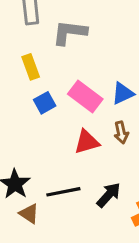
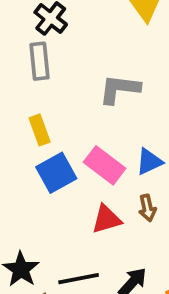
gray L-shape: (70, 33) -> (119, 89), moved
blue square: (45, 103) -> (56, 173), size x1.5

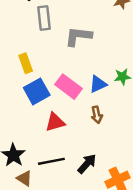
gray rectangle: (40, 61) -> (44, 18), moved
red triangle: (106, 219) -> (55, 122), moved

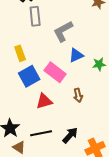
gray L-shape: (78, 36) -> (63, 31), turned -35
blue triangle: (98, 84) -> (76, 55), moved

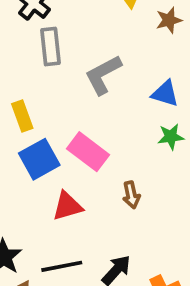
blue triangle: (76, 55) -> (165, 93), moved, turned 42

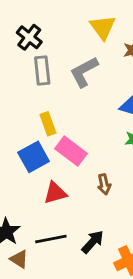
gray L-shape: (103, 75) -> (84, 72), moved
yellow rectangle: (22, 116) -> (48, 124), moved

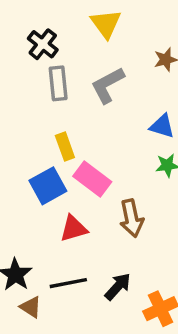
yellow triangle: (103, 27) -> (106, 24), moved
brown arrow: (104, 184) -> (131, 218), size x1.5

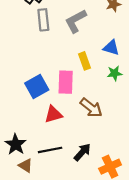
yellow rectangle: (65, 147) -> (85, 61), moved
pink rectangle: (92, 179) -> (66, 82), turned 55
brown arrow: (131, 218) -> (91, 108), turned -40

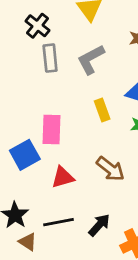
pink rectangle: (66, 82) -> (52, 130), moved
blue square: (37, 87) -> (25, 155), moved

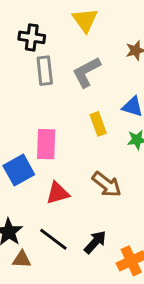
black cross: (37, 26) -> (32, 37), turned -30
black line: (59, 222) -> (53, 239), turned 48
brown triangle: (28, 242) -> (22, 259), turned -30

